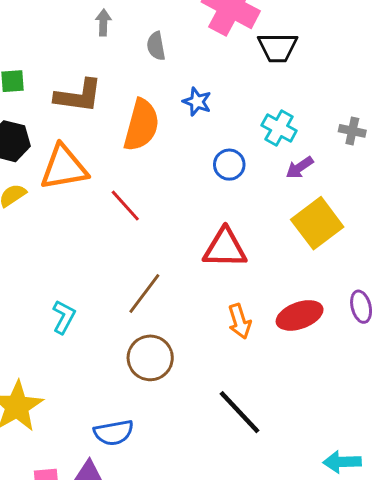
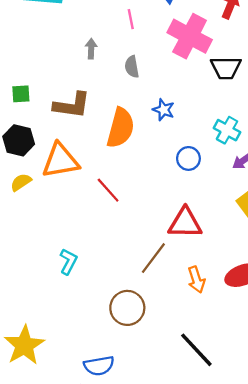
brown line: (144, 293) -> (153, 258), moved
cyan L-shape: (64, 317) -> (68, 261), moved

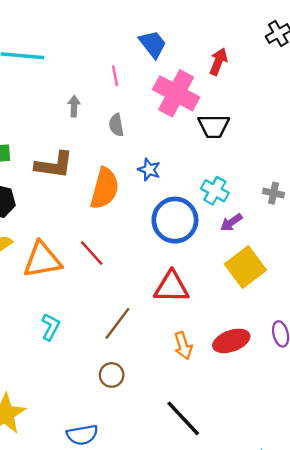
blue circle: (188, 158) -> (175, 220), size x1.8
orange triangle: (60, 161) -> (42, 260), moved
brown line: (153, 258) -> (117, 323), moved
brown circle: (127, 308) -> (112, 375), size x0.7

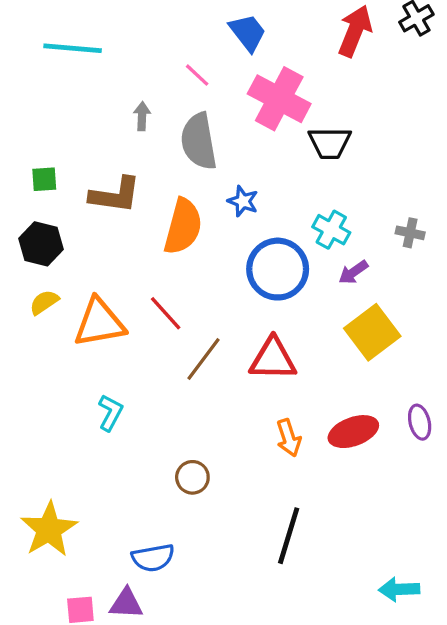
red arrow: (218, 62) -> (355, 31), moved, size x1.4
pink line: (115, 76) -> (197, 75), turned -36
gray semicircle: (116, 125) -> (199, 141), size x1.8
brown line: (117, 323) -> (203, 359), moved
black line: (183, 418) -> (289, 536), turned 60

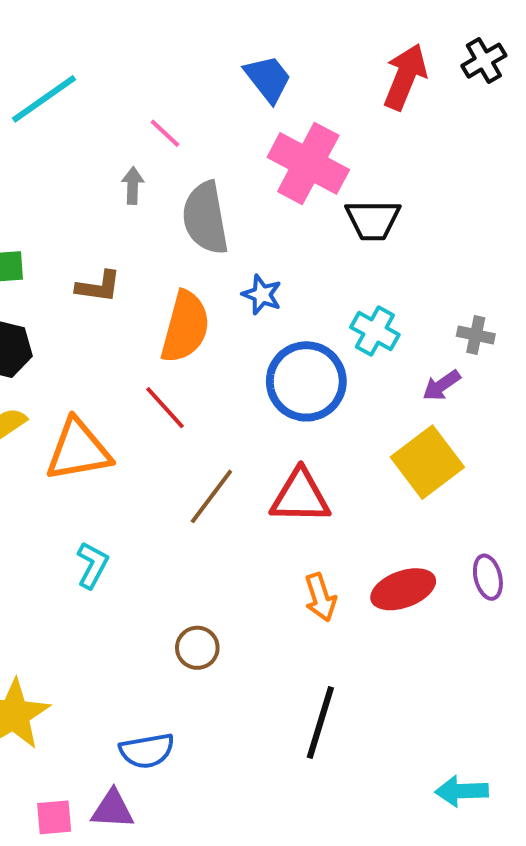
cyan line: (73, 48) -> (44, 99), turned -40
pink line: (197, 75) -> (165, 133), moved
brown L-shape: (115, 195) -> (98, 287), size x0.7
purple arrow: (353, 272) -> (441, 385), moved
red line: (166, 313) -> (165, 408), moved

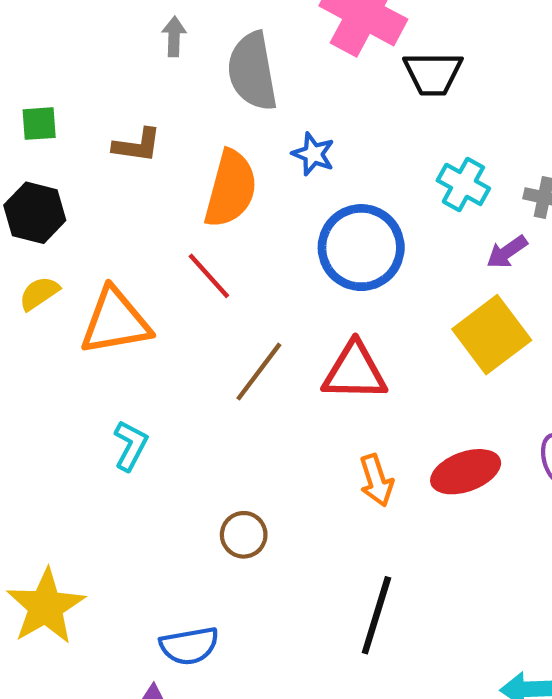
cyan cross: (375, 331) -> (463, 184), moved

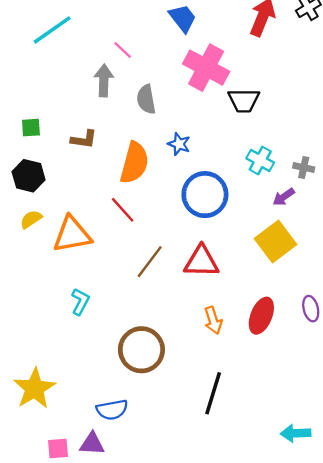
gray arrow: (174, 37) -> (104, 81), size x1.5
gray semicircle: (252, 71) -> (146, 99), size x0.7
red ellipse: (466, 472) -> (261, 316), turned -48
brown circle: (244, 535) -> (141, 350), size x1.8

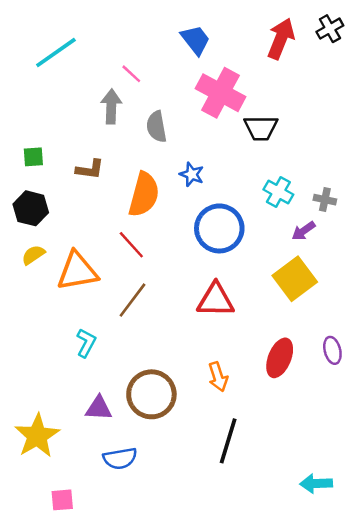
brown line: (150, 262) -> (133, 300), moved
orange arrow: (213, 320) -> (218, 377), moved
purple triangle: (92, 444) -> (99, 408), moved

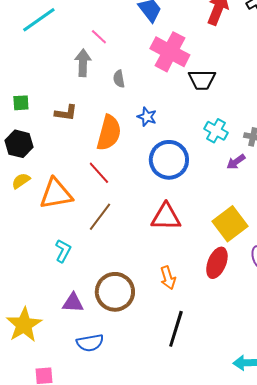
gray semicircle: (156, 127) -> (119, 79), size x0.7
yellow square: (295, 279) -> (230, 224), moved

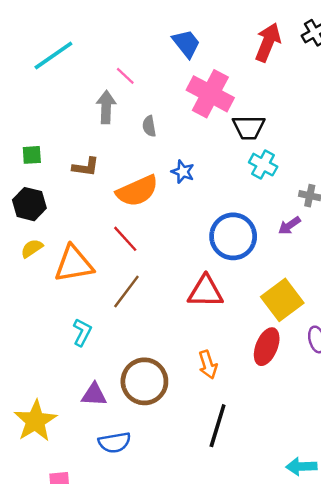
cyan cross: (216, 131) -> (263, 165), moved
orange semicircle: (109, 133) -> (137, 191), turned 51
blue circle: (169, 160) -> (233, 236), moved

